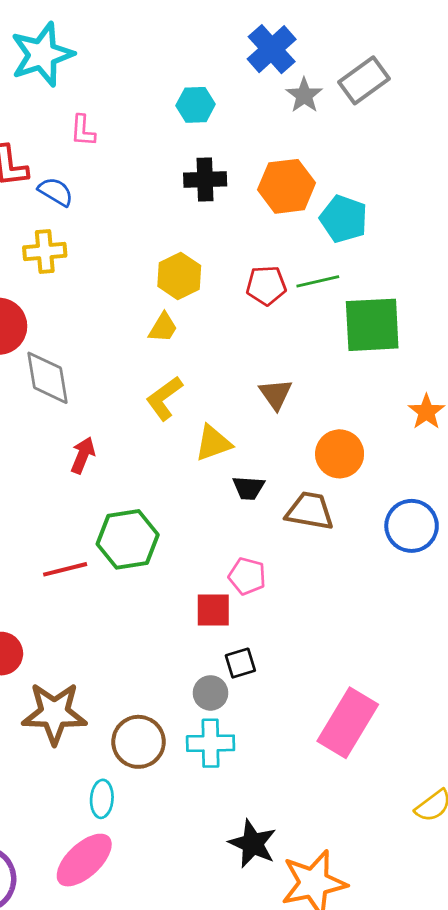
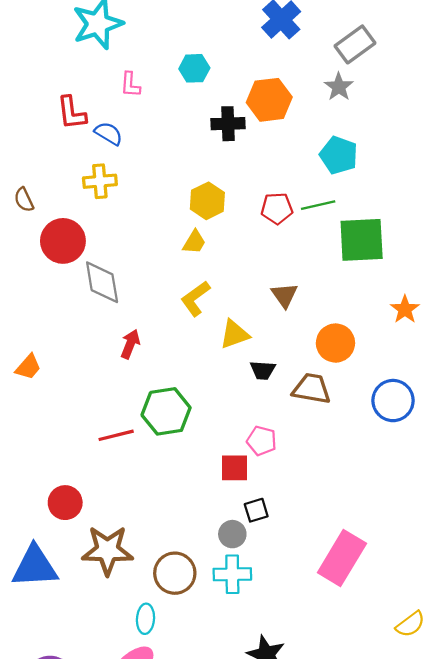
gray star: (304, 95) -> (339, 87), moved
cyan hexagon: (196, 105) -> (194, 68), moved
orange hexagon: (287, 186) -> (269, 100), moved

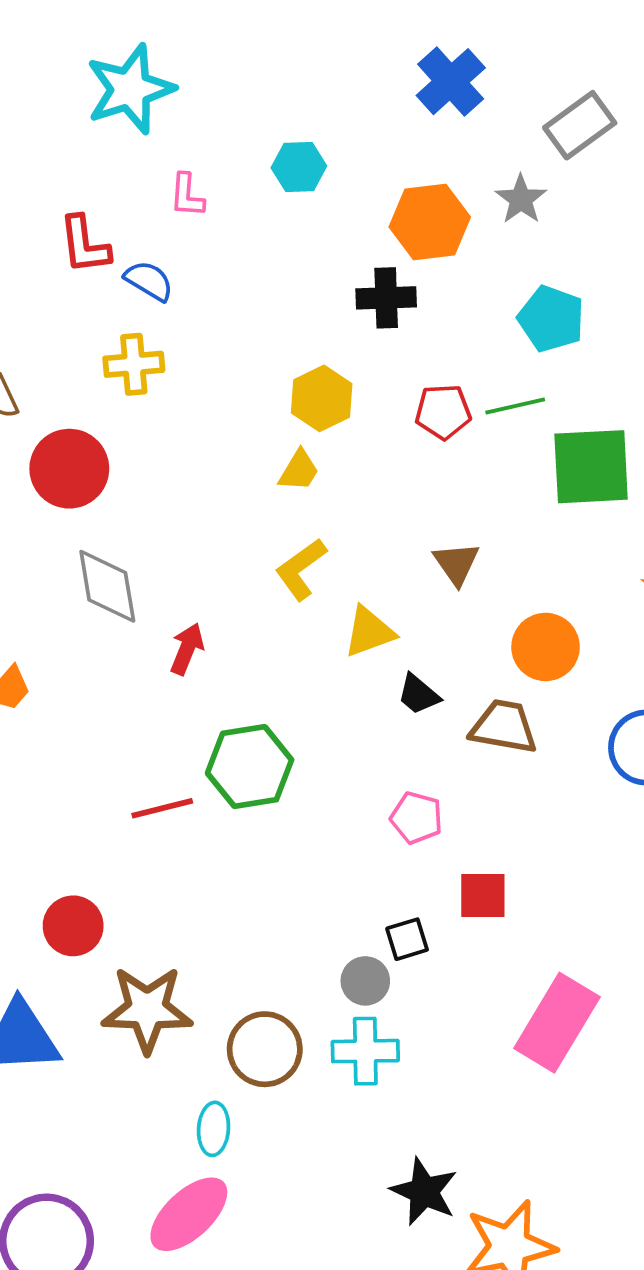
gray star: (339, 87) -> (521, 199), moved
black cross: (228, 124) -> (386, 298), moved
gray diamond: (102, 282) -> (107, 586), moved
black trapezoid: (263, 370) -> (418, 694), turned 36
red square: (235, 468) -> (483, 896), moved

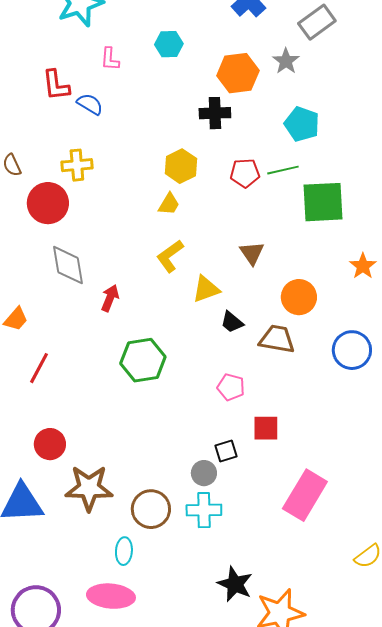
yellow cross: (134, 364) -> (77, 165), moved
red line: (162, 808) -> (39, 368), moved, turned -48
pink ellipse: (189, 1214) -> (111, 596), turned 48

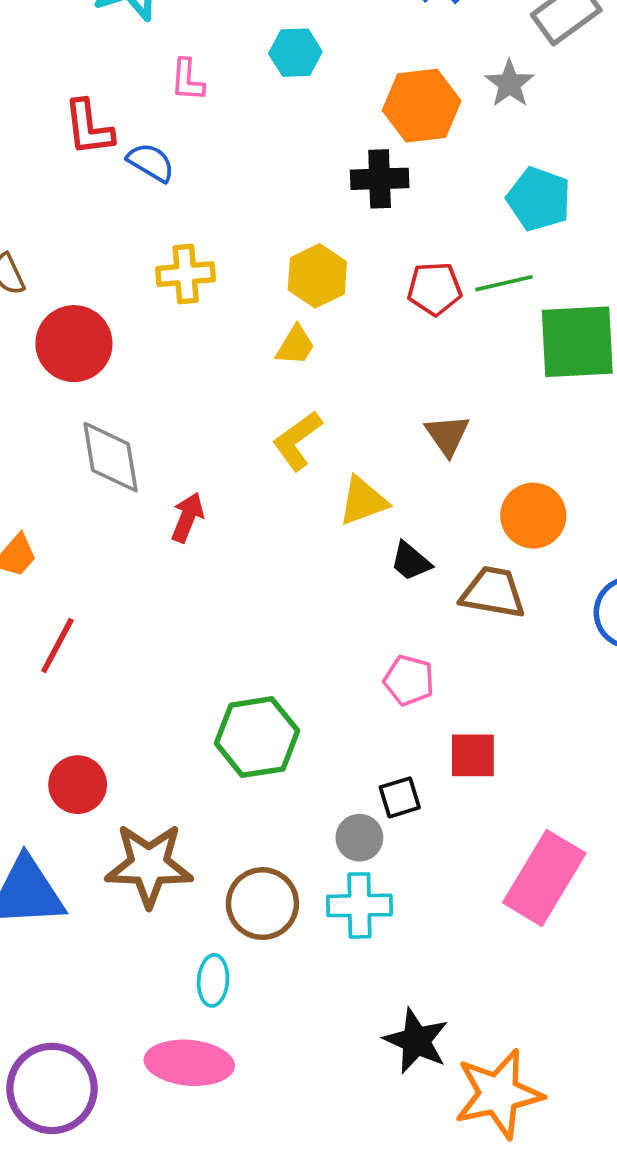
yellow cross: (77, 165) -> (186, 274), moved
green hexagon: (143, 360) -> (257, 737), moved

